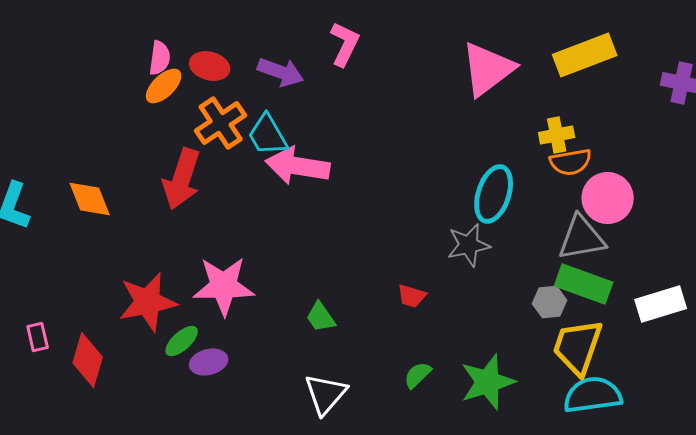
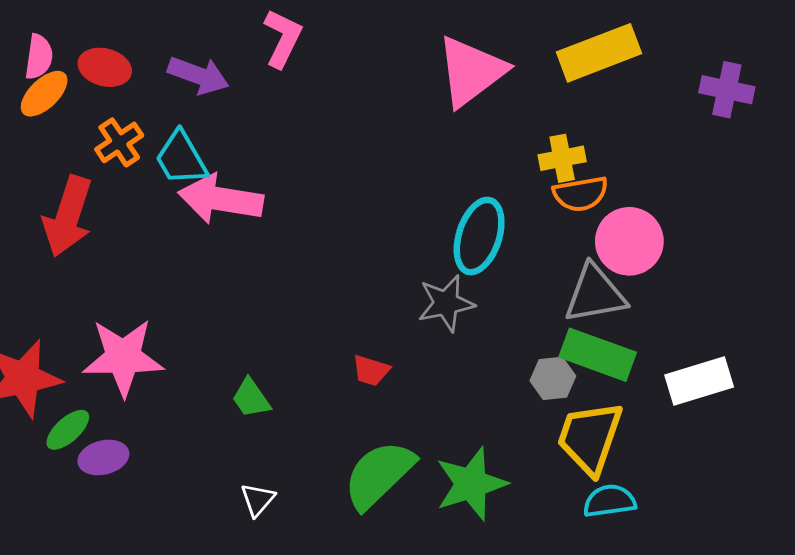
orange cross: (221, 123) -> (119, 142), size x0.7
green semicircle: (418, 375) -> (379, 475), size x2.0
white triangle: (326, 394) -> (258, 500), size x0.6
cyan semicircle: (593, 395) -> (610, 501), size x0.7

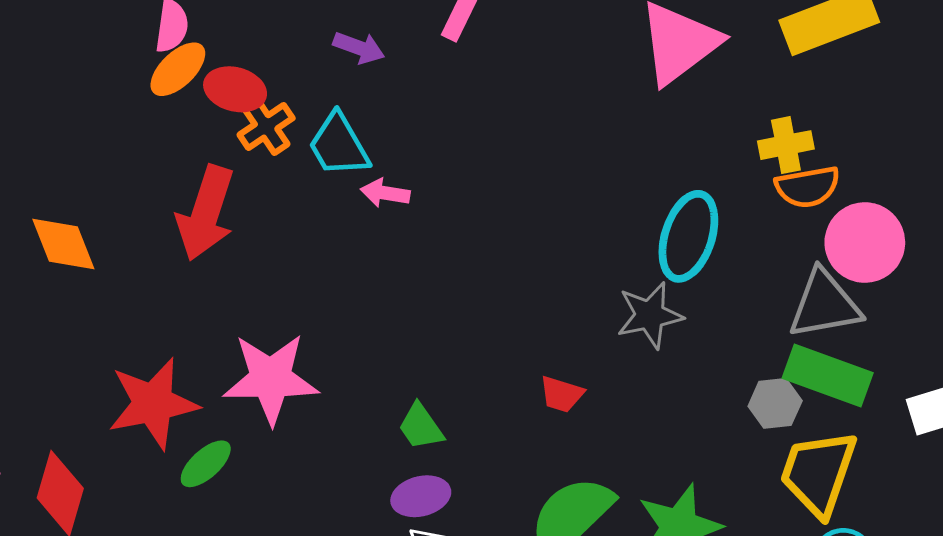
red ellipse: (105, 67) -> (235, 89), moved
purple arrow: (198, 75) -> (359, 48), size x0.7
pink arrow: (221, 199) -> (385, 193), size x0.5
purple ellipse: (103, 457) -> (421, 496), moved

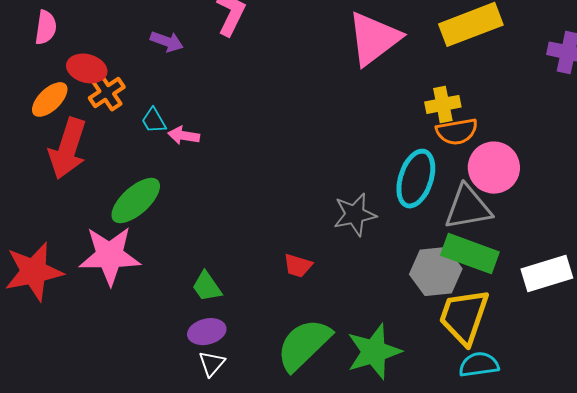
orange ellipse: (178, 69) -> (50, 99), moved
cyan trapezoid: (339, 145) -> (154, 120), moved, size x0.6
cyan ellipse: (688, 236) -> (416, 179), moved
gray hexagon: (775, 403) -> (436, 272), size x1.5
green ellipse: (206, 464) -> (136, 201), moved, size x1.5

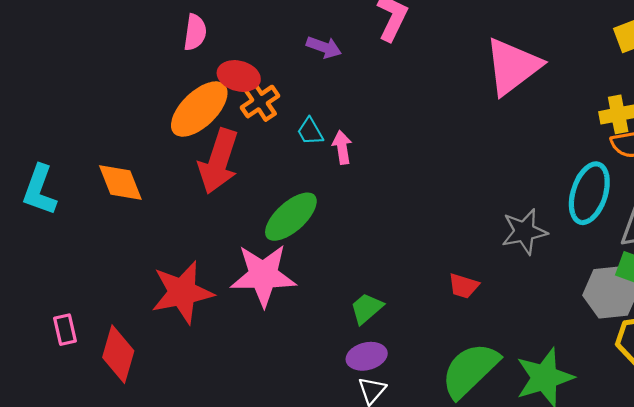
pink triangle: (374, 38) -> (513, 66), moved
orange ellipse: (50, 99) -> (199, 109), size x1.5
pink arrow: (184, 135) -> (342, 147), turned 72
green trapezoid: (207, 287) -> (367, 308), turned 84

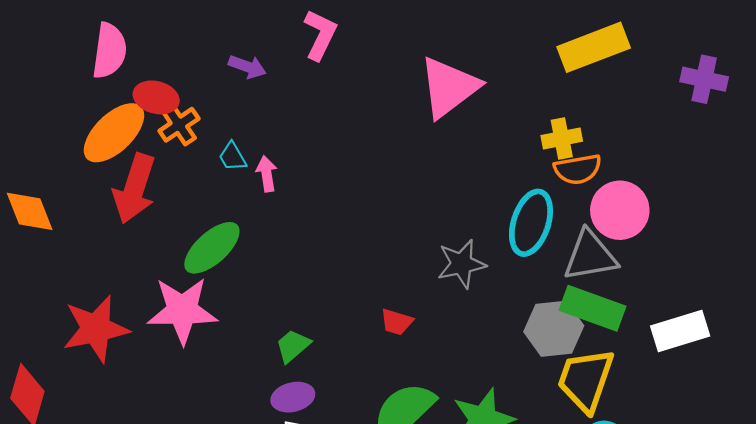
pink semicircle: (195, 32) -> (109, 51), size x1.4

